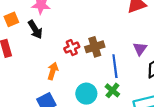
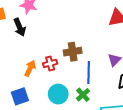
red cross: (72, 48) -> (50, 63), moved

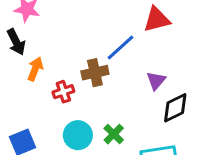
orange arrow: (30, 68) -> (35, 69), moved
blue line: (89, 72) -> (121, 47), moved, turned 50

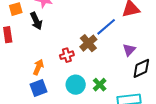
orange arrow: (35, 69) -> (38, 67), moved
brown cross: (95, 73) -> (88, 43), turned -30

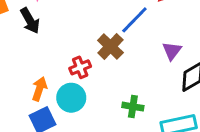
cyan circle: (76, 85) -> (71, 98), moved
green cross: (100, 85) -> (133, 107), turned -32

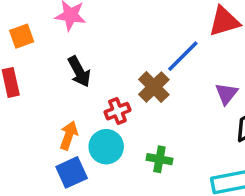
black arrow: (30, 21) -> (79, 72), moved
green cross: (133, 107) -> (159, 159), moved

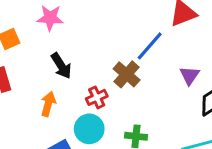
orange arrow: (69, 135) -> (48, 104), moved

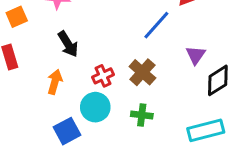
brown cross: (127, 74) -> (142, 72), moved

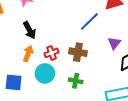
brown cross: (142, 72) -> (78, 52), turned -36
orange arrow: (55, 82) -> (28, 54), moved
blue square: (67, 131) -> (14, 82), moved, turned 30

